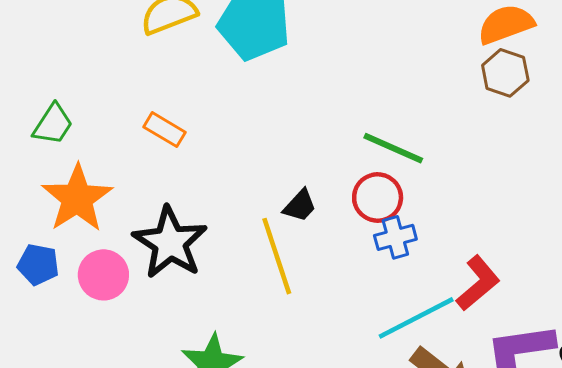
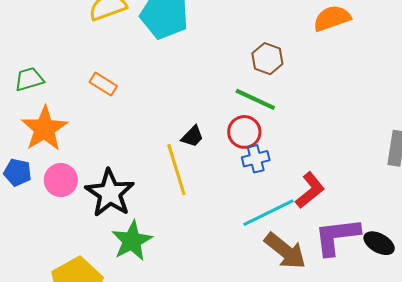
brown hexagon: (505, 73) -> (267, 59), moved
green trapezoid: (53, 124) -> (29, 79), turned -140
black star: (170, 243) -> (110, 193), moved

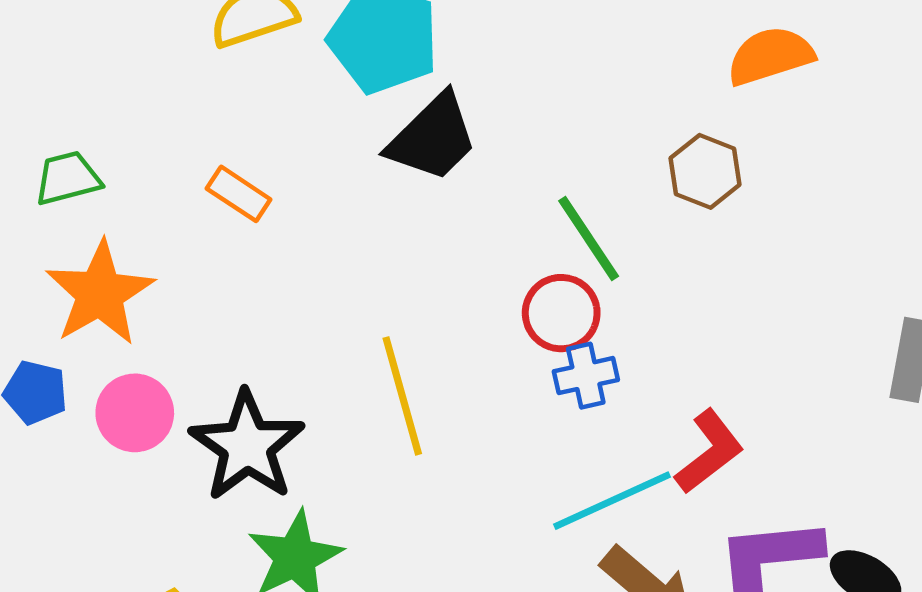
brown hexagon: (267, 59) -> (705, 171), moved
green line: (255, 99) -> (589, 238), turned 30
black trapezoid: (192, 136) -> (433, 138), moved, size x1.8

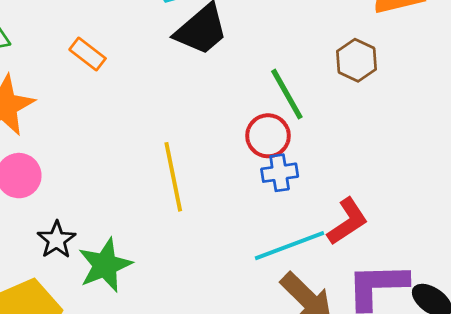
black star: (247, 446) -> (56, 240), moved, size x0.6

